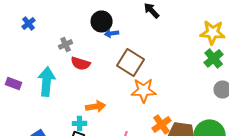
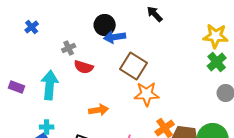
blue arrow: (112, 33) -> (115, 37), size x1.5
cyan cross: (80, 123) -> (47, 127), moved

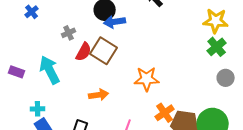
brown square: (134, 66) -> (104, 51), moved
red semicircle: (84, 67) -> (84, 52), turned -78
cyan arrow: (50, 85) -> (50, 70), turned -32
cyan cross: (47, 127) -> (38, 109), moved

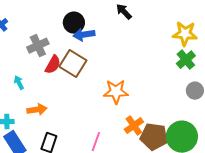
gray cross: (69, 33) -> (38, 46), size x1.5
cyan arrow: (50, 70) -> (19, 83), size x0.5
orange arrow: (99, 95) -> (37, 110), moved

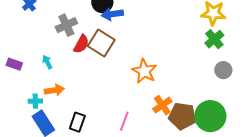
orange star: (116, 92) -> (144, 71), turned 30
orange arrow: (37, 110) -> (54, 90), moved

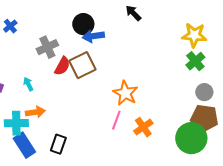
brown square: (101, 43) -> (82, 65), turned 32
cyan cross: (35, 101) -> (16, 123), size x1.6
brown pentagon: (182, 116) -> (204, 118), moved
pink line: (124, 121) -> (116, 120), moved

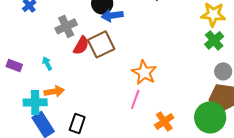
orange cross: (143, 127) -> (164, 121), moved

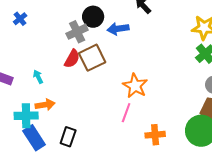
blue arrow: (112, 15) -> (118, 29), moved
gray cross: (66, 26) -> (77, 32), moved
orange cross: (164, 121) -> (155, 135), turned 30

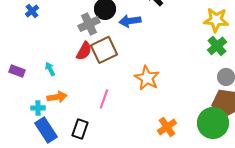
pink line: (126, 113) -> (104, 99), moved
cyan cross: (26, 116) -> (38, 108), size x0.6
orange cross: (155, 135) -> (167, 127), turned -30

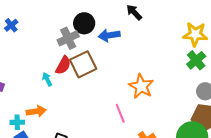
cyan arrow: (50, 69) -> (47, 79), moved
orange star: (147, 78) -> (141, 86), moved
pink line: (104, 99) -> (120, 113), moved, turned -42

